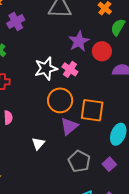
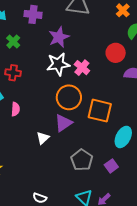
purple cross: (16, 22) -> (33, 14), turned 30
purple star: (79, 41) -> (59, 37), moved
purple triangle: (69, 126) -> (63, 123), moved

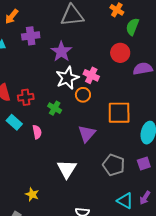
green cross: (13, 42) -> (55, 108), moved
orange circle: (69, 97) -> (83, 95), moved, size x0.6
white triangle: (43, 138) -> (67, 169), moved, size x1.5
purple square: (111, 166) -> (144, 164), turned 32

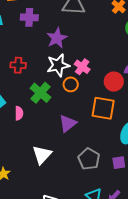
red circle: (120, 53) -> (114, 82), moved
red cross: (26, 97) -> (18, 65), moved
green cross: (55, 108) -> (40, 93), size x1.5

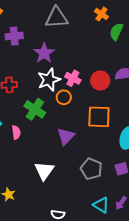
red circle: (114, 82) -> (100, 80), moved

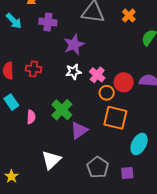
orange cross: (101, 14) -> (129, 16), moved
white star: (49, 80) -> (73, 72), size x0.7
orange circle: (64, 97) -> (107, 93), moved
green cross: (35, 109) -> (62, 110), moved

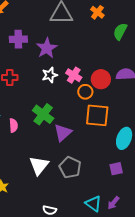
purple cross: (48, 22) -> (18, 39), moved
gray pentagon: (98, 167) -> (70, 167), moved

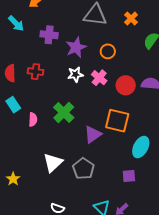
orange circle: (85, 92) -> (108, 51), moved
purple triangle: (63, 133) -> (93, 134), moved

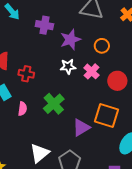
red cross: (36, 72) -> (26, 74), moved

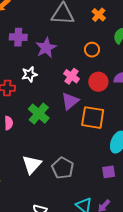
orange circle: (102, 46) -> (92, 50), moved
white star: (68, 67) -> (30, 74), moved
purple triangle: (81, 128) -> (70, 101), moved

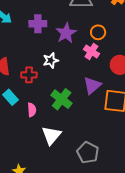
orange circle: (92, 50) -> (98, 32), moved
pink cross: (71, 76) -> (91, 51), moved
white triangle: (32, 164) -> (51, 135), moved

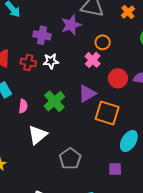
purple cross: (38, 24) -> (42, 35), moved
purple star: (66, 33) -> (71, 25), moved
red cross: (29, 75) -> (28, 62), moved

